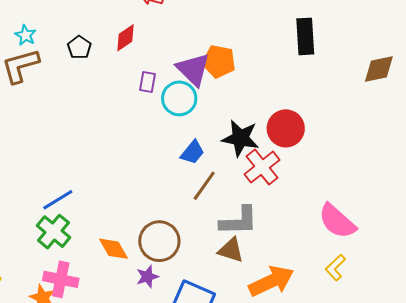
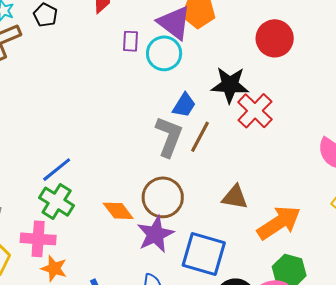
black pentagon: (79, 47) -> (45, 15), moved
red circle: (286, 128) -> (275, 38), moved
gray L-shape: (239, 221) -> (169, 137), moved, turned -60
purple star: (147, 277) -> (155, 234), size x1.6
pink cross: (61, 279) -> (38, 239), moved

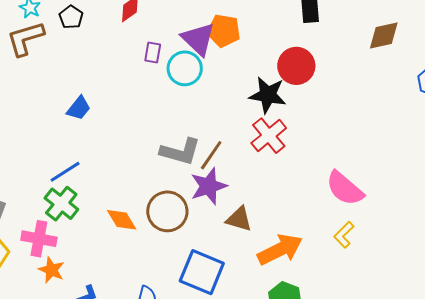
black star: (230, 85) -> (268, 95), moved
blue trapezoid: (184, 105) -> (79, 108), moved
gray L-shape: (169, 137) -> (180, 152), turned 78
purple star: (155, 234) -> (209, 186), moved

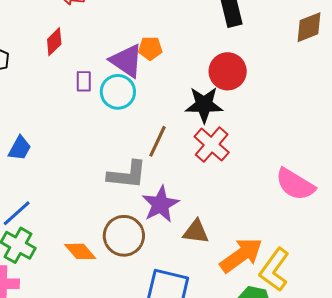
orange pentagon: (224, 31) -> (150, 48), size x0.7
brown line: (211, 155) -> (158, 141), moved
yellow L-shape: (344, 235) -> (274, 270), moved, size x1.6

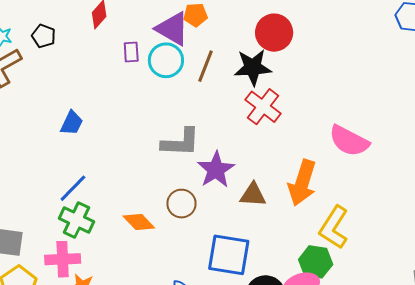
brown line: (158, 141) -> (206, 66), moved
brown circle: (124, 236) -> (181, 204), size x0.7
orange arrow: (241, 255) -> (302, 183), moved, turned 147

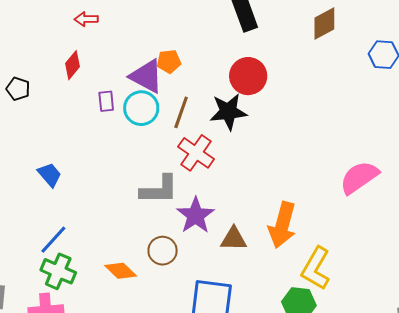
red cross: (263, 107) -> (196, 153), moved
blue trapezoid: (72, 123) -> (50, 175), turned -64
pink semicircle: (349, 141) -> (359, 177), moved, turned 120

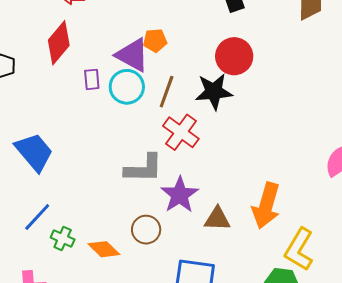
red diamond: (73, 65) -> (59, 43), size x1.5
blue trapezoid: (50, 175) -> (34, 152), size x1.6
green cross: (58, 271) -> (63, 238), moved, size x0.7

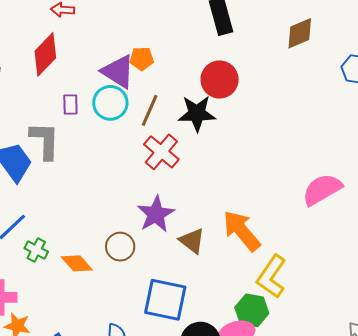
purple rectangle: (92, 79) -> (70, 104), moved
gray L-shape: (144, 168) -> (45, 141), moved, turned -93
orange arrow: (266, 206) -> (242, 231), turned 120
brown triangle: (217, 219) -> (192, 241), turned 32

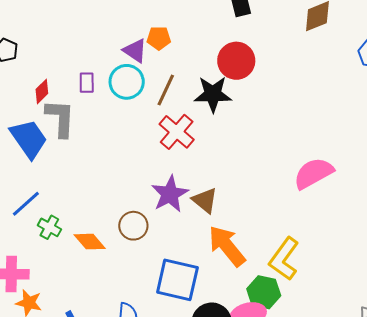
red diamond: (45, 54) -> (42, 91), moved, size x0.6
purple triangle: (118, 72) -> (135, 51), size x0.7
pink semicircle: (322, 189) -> (313, 173), moved
orange arrow: (242, 231) -> (227, 246), moved
brown triangle: (192, 241) -> (205, 200), moved

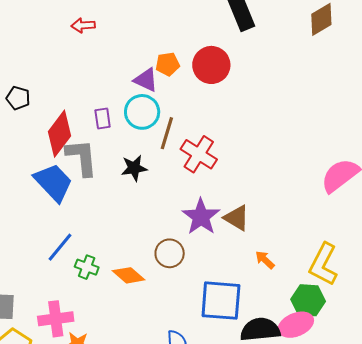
red circle: (236, 61) -> (211, 65), moved
brown line: (166, 90) -> (167, 133), moved
red diamond: (42, 91) -> (60, 134), size x1.8
black star: (213, 94) -> (134, 168), moved, size x0.7
orange arrow: (227, 246) -> (265, 260), size x0.5

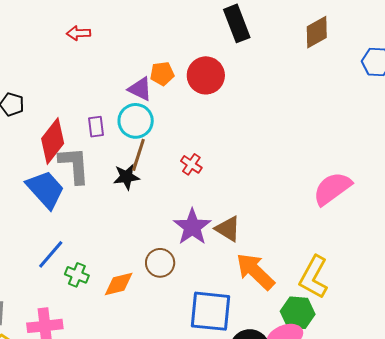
brown line: (167, 133) -> (138, 155), moved
red cross: (199, 154) -> (191, 164), size x0.6
orange arrow: (265, 260) -> (255, 271), size x2.0
orange diamond: (129, 275) -> (119, 284), turned -56

